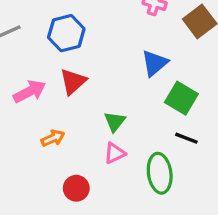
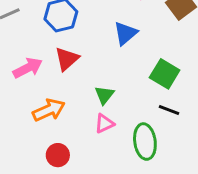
blue triangle: (155, 63) -> (125, 33), moved
orange arrow: (53, 138) -> (49, 110), size x1.5
red circle: (76, 188) -> (58, 155), moved

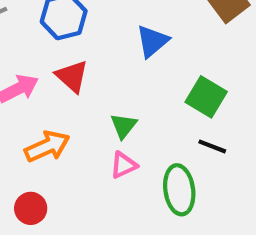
red triangle: (67, 59) -> (72, 76), turned -36
red circle: (58, 155) -> (31, 208), moved

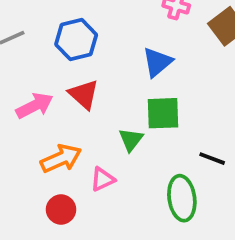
green square: (206, 97) -> (163, 113), moved, turned -33
pink triangle: (124, 165) -> (103, 179), moved
red circle: (31, 208) -> (61, 210), moved

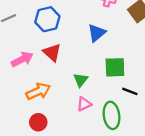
green square: (163, 113) -> (115, 67), moved
pink triangle: (103, 179) -> (84, 104), moved

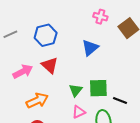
green square: (115, 67) -> (98, 88), moved

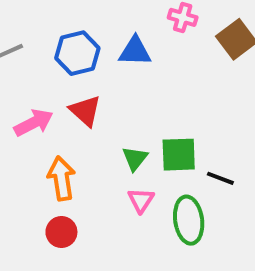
blue triangle: (90, 48) -> (135, 51), moved, turned 42
orange arrow: (37, 101) -> (61, 178), turned -75
pink triangle: (79, 112) -> (141, 200), turned -32

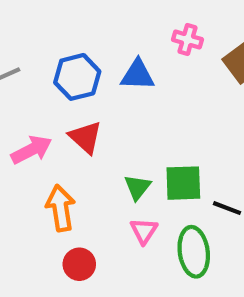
red circle: (61, 232) -> (79, 264), moved

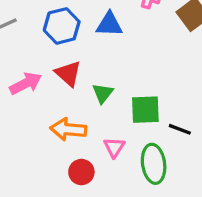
green triangle: (138, 187) -> (103, 93), moved
orange arrow: (61, 208) -> (68, 129), moved, turned -76
red circle: (79, 264) -> (81, 172), moved

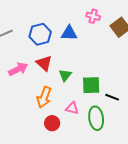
orange arrow: (68, 129) -> (44, 97), turned -75
pink triangle: (114, 147) -> (72, 108), turned -48

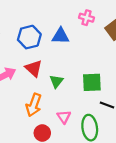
green square: (91, 85) -> (92, 82), moved
pink triangle: (72, 108) -> (64, 117), turned 40

